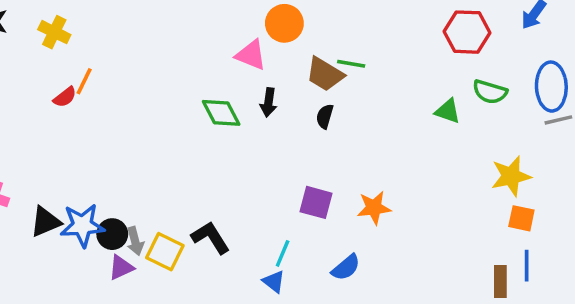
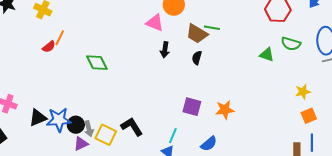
green diamond: (221, 113) -> (97, 63), moved
yellow star: (511, 176) -> (303, 92), size x0.7
orange square: (521, 218) -> (309, 116), turned -35

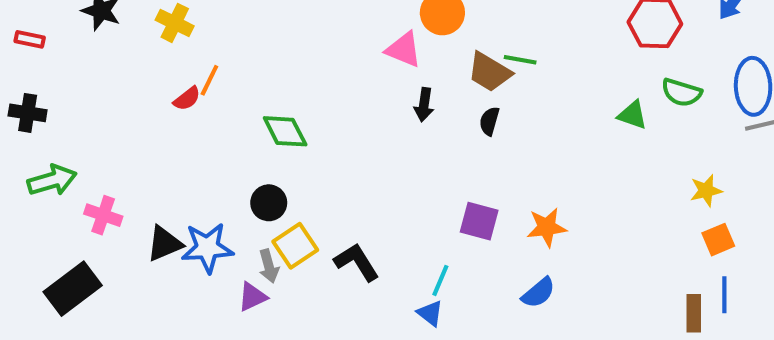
black circle: (76, 125) -> (269, 203), moved
yellow square: (106, 135) -> (295, 246), moved, turned 30
blue semicircle: (209, 144) -> (538, 293), moved

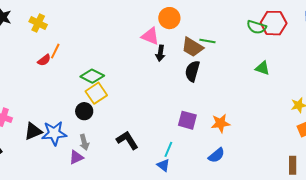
green semicircle: (682, 92) -> (257, 27), moved
black arrow: (424, 105) -> (160, 53), moved
black semicircle: (489, 121) -> (192, 71), size x1.5
green diamond: (285, 131) -> (92, 76), turned -35
yellow square: (295, 246) -> (96, 93), moved

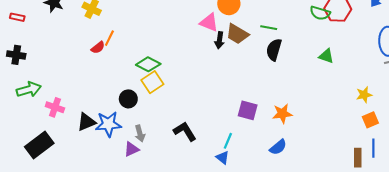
brown trapezoid: (192, 47) -> (237, 34), moved
black semicircle: (192, 71) -> (274, 50), moved
black circle: (84, 111) -> (128, 99), moved

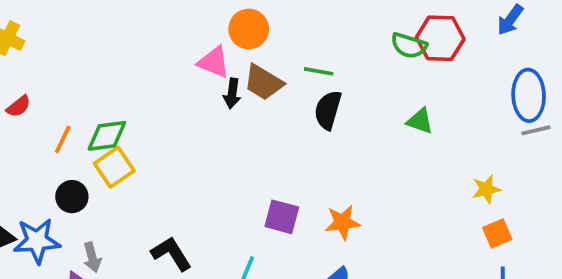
orange line: (109, 38) -> (63, 140), moved
green diamond: (148, 64) -> (107, 136), turned -35

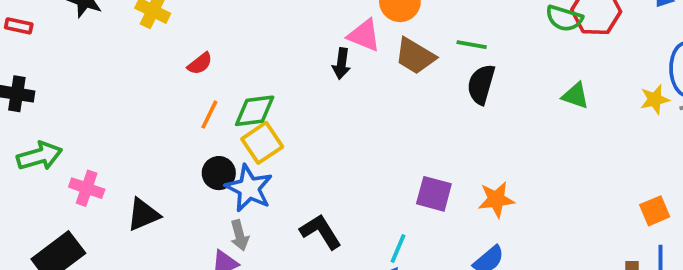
black arrow: (232, 93) -> (341, 64), moved
red semicircle: (18, 106) -> (200, 64), moved
yellow star: (486, 189) -> (655, 99), moved
blue star: (37, 241) -> (249, 188), moved, turned 30

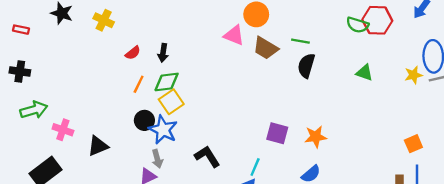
black arrow: (341, 64) -> (163, 53), moved

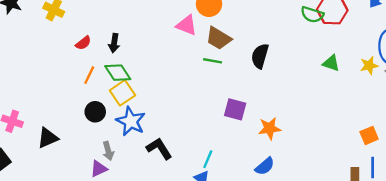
green line: (300, 41) -> (213, 61), moved
green triangle: (365, 73) -> (331, 63), moved
green diamond: (167, 82) -> (118, 73), turned 64
blue star: (163, 130) -> (131, 121), moved
purple square: (277, 133) -> (235, 109), moved

